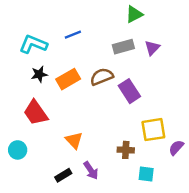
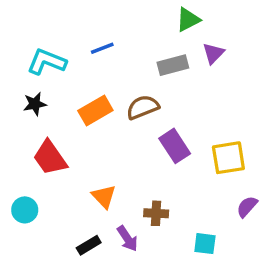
purple triangle: (152, 48) -> (213, 53), moved
black star: (39, 74) -> (35, 104), moved
purple rectangle: (129, 91) -> (175, 146), moved
yellow square: (153, 130) -> (228, 158), moved
brown cross: (126, 150) -> (156, 213), moved

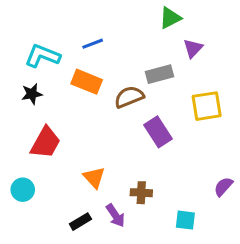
gray rectangle: (173, 65) -> (160, 74), moved
orange rectangle: (95, 111) -> (87, 82), moved, turned 52
red trapezoid: (50, 158) -> (46, 143), turned -116
yellow square: (228, 158) -> (207, 106), moved

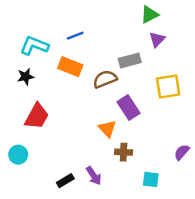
green triangle: (170, 18) -> (150, 15), moved
orange triangle: (94, 177) -> (107, 129), moved
brown cross: (141, 193) -> (124, 152), moved

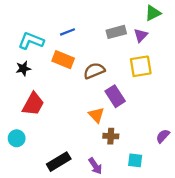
green triangle: (150, 15) -> (153, 13), moved
gray rectangle: (130, 60) -> (116, 32), moved
yellow square: (168, 86) -> (141, 66), moved
purple arrow: (94, 176) -> (95, 166), moved
black rectangle: (65, 181) -> (59, 162), size x1.5

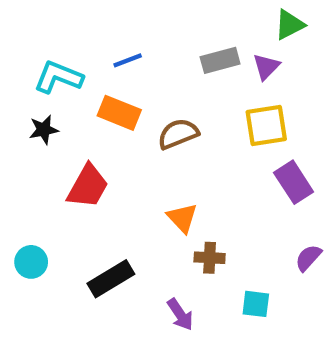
purple rectangle: (115, 96) -> (294, 182), moved
red trapezoid: (33, 104) -> (88, 186), moved
black rectangle: (59, 162) -> (111, 279), moved

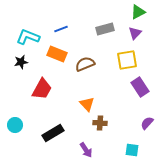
purple triangle: (266, 67) -> (135, 33), moved
cyan square: (256, 304) -> (132, 150), moved

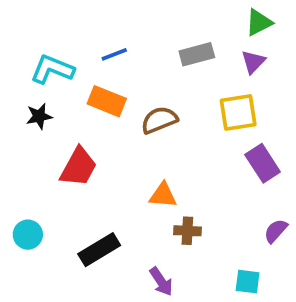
orange triangle: (87, 104) -> (163, 195), turned -42

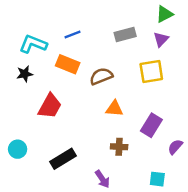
purple rectangle: (263, 163) -> (151, 125), moved, turned 65
orange triangle: (163, 195) -> (114, 109), moved

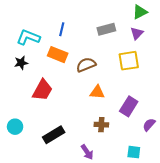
blue line: (72, 34) -> (62, 29), turned -56

